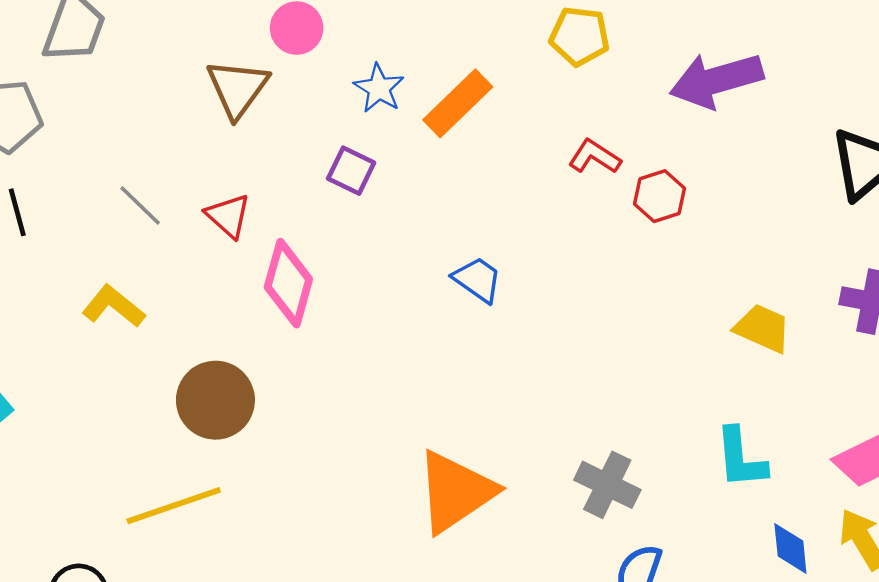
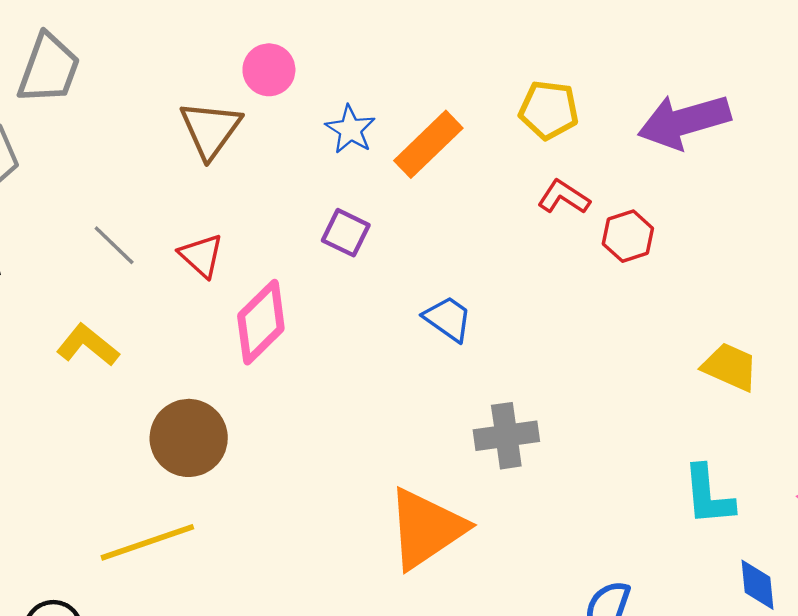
yellow pentagon: (579, 36) -> (549, 110), moved
purple square: (351, 171) -> (346, 233), moved
pink diamond: (288, 283) -> (261, 322), turned 30
gray cross: (607, 485) -> (506, 436), moved, turned -34

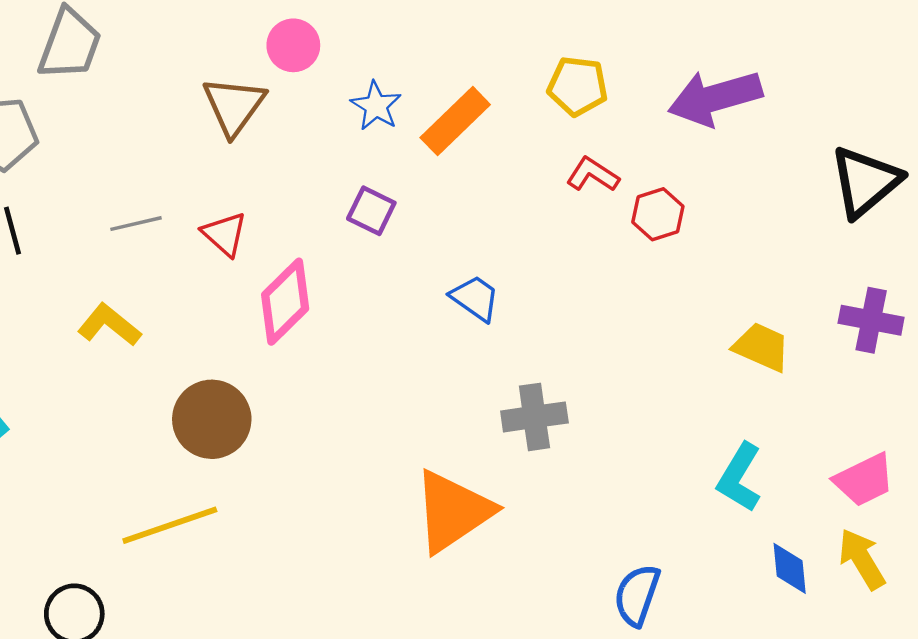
gray line: (114, 245) -> (136, 224), turned -57
cyan L-shape: (708, 495) -> (739, 478), turned 36

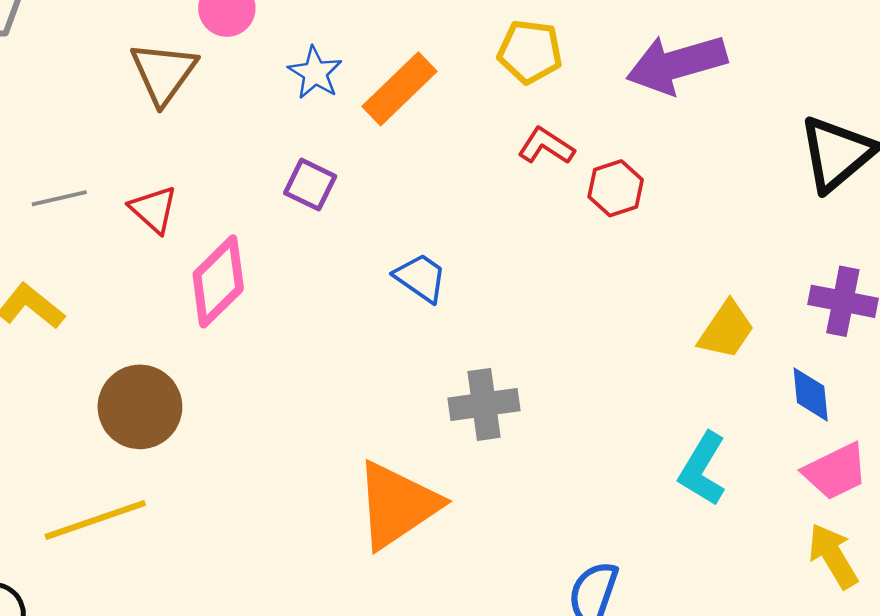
yellow trapezoid: (762, 347) -> (726, 330), turned 100
blue diamond: (790, 568) -> (811, 394), moved

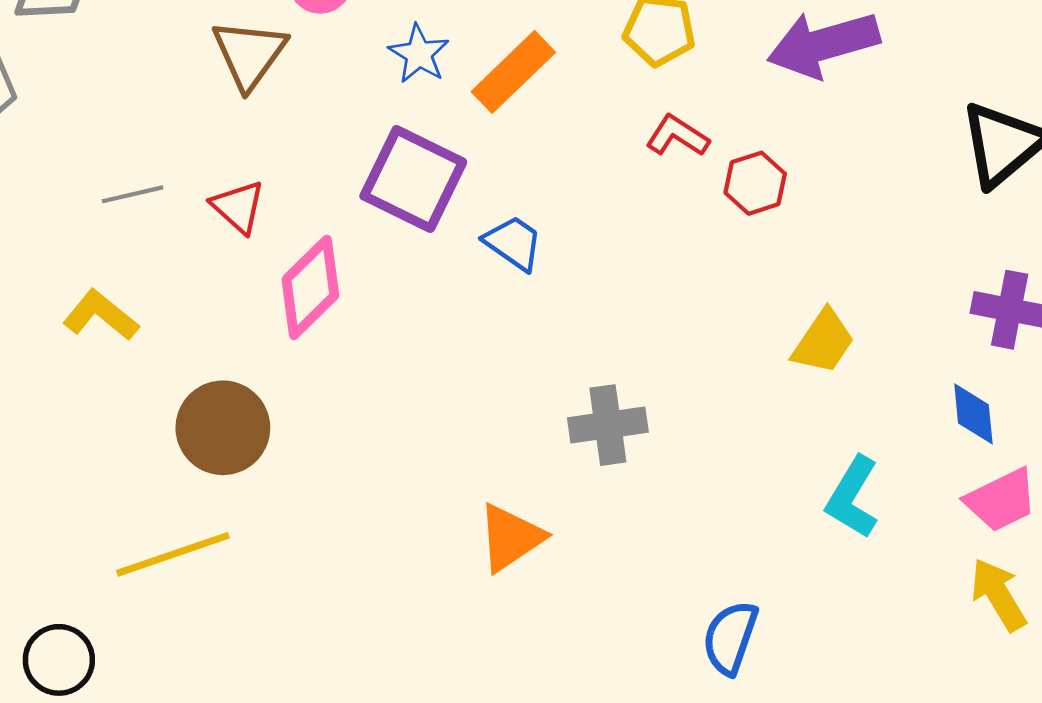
purple square: (310, 185) -> (413, 179), size x1.8
blue trapezoid: (421, 278) -> (513, 243), moved
yellow trapezoid: (726, 330) -> (823, 342), moved
orange triangle: (397, 505) -> (511, 538), size x0.7

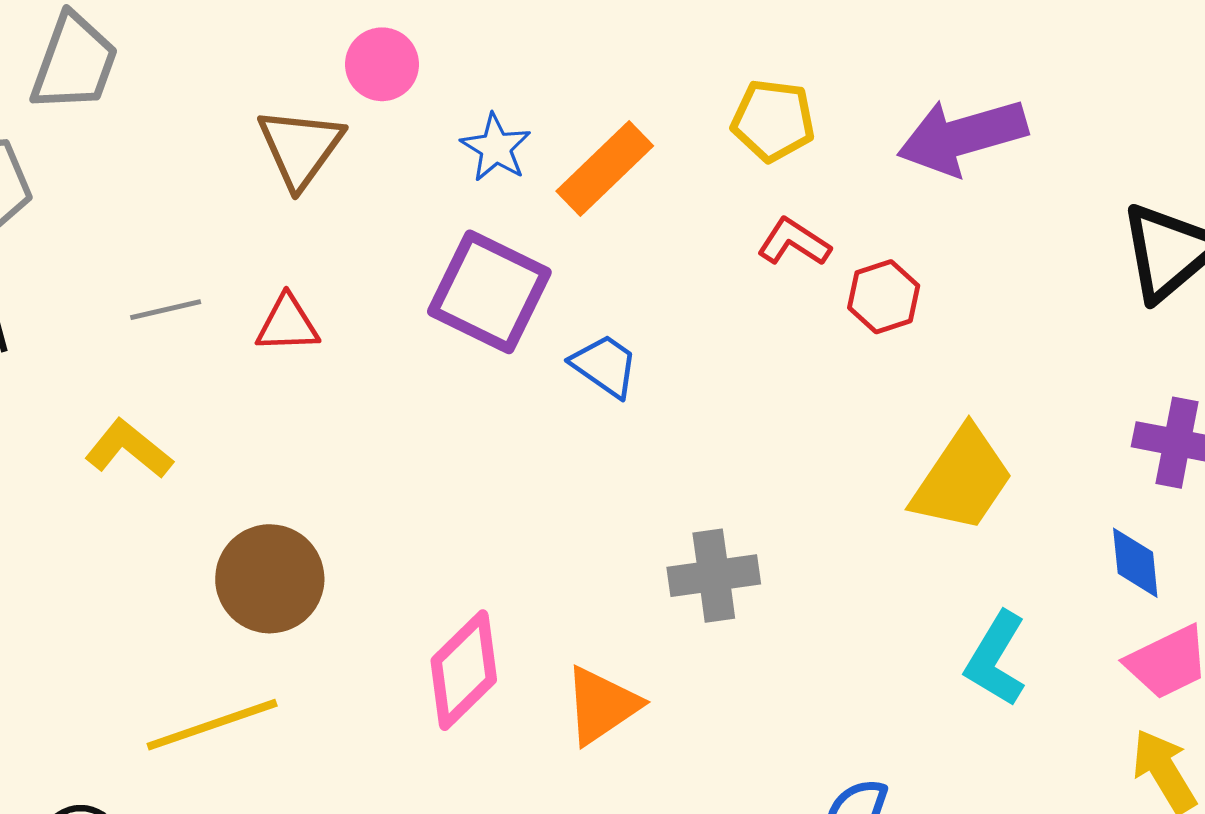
red triangle: (238, 207) -> (287, 324), turned -44
pink diamond: (310, 287) -> (464, 670), moved
yellow trapezoid: (823, 342) -> (962, 479), size x1.4

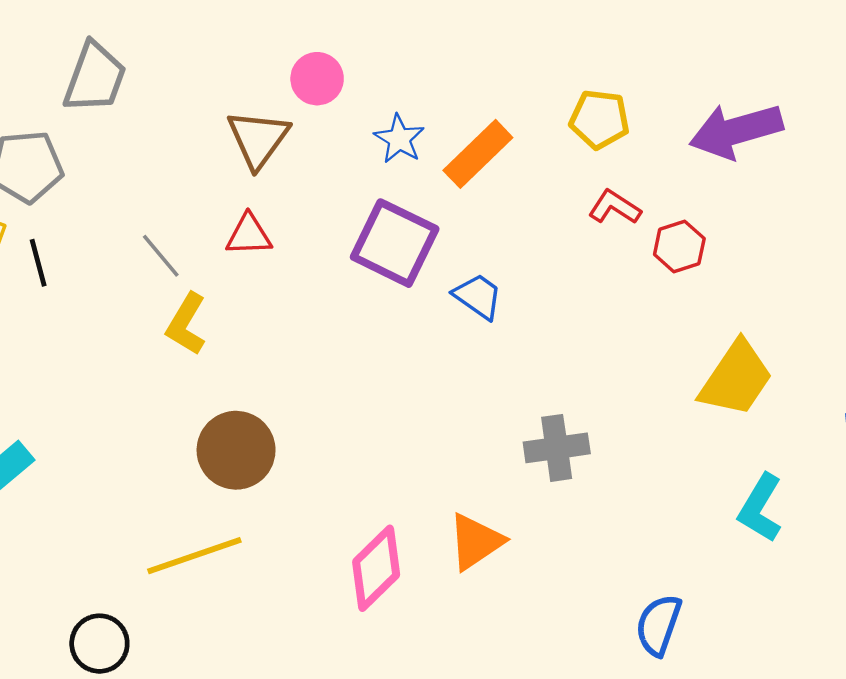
gray line: (166, 310) -> (161, 256), turned 63
red triangle: (287, 324) -> (249, 235), moved
yellow L-shape: (129, 449) -> (186, 324), moved, turned -98
pink diamond: (464, 670) -> (376, 568), moved

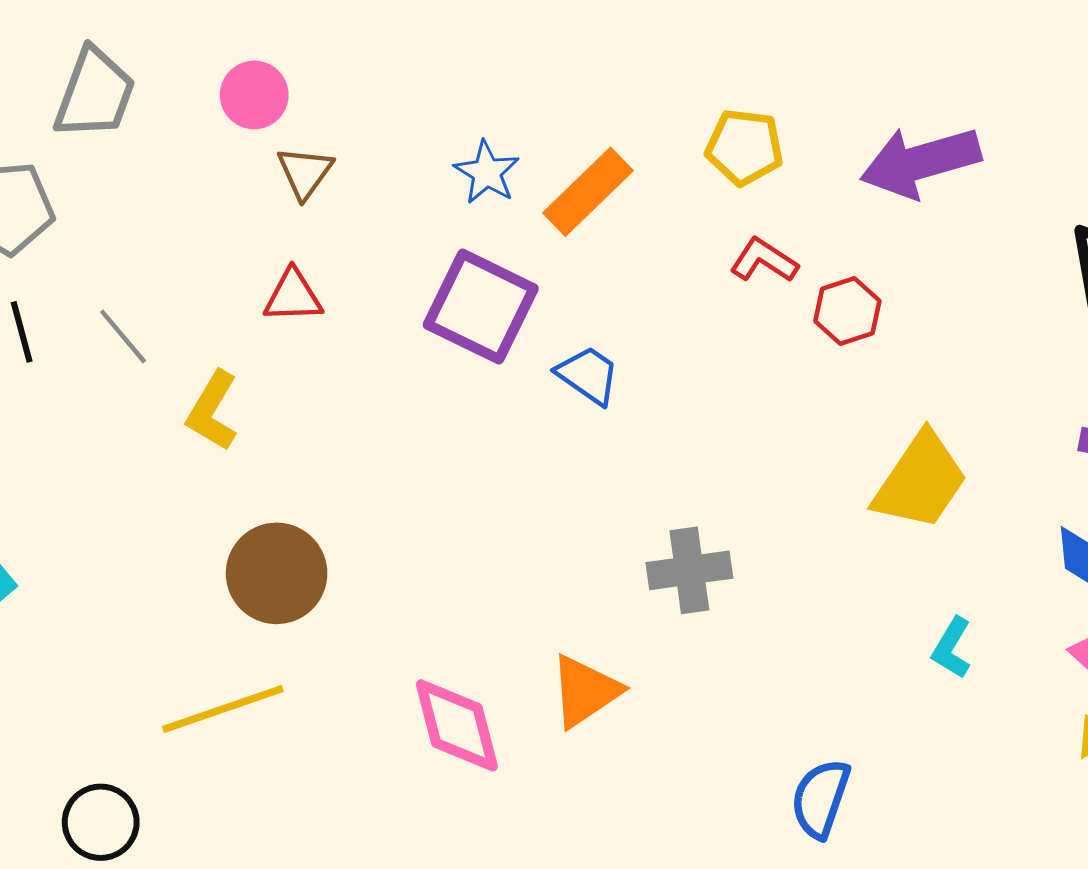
pink circle: (317, 79) -> (254, 95), moved
brown triangle: (258, 139) -> (305, 172), size x0.7
gray line: (161, 256) -> (123, 336), moved
cyan L-shape: (760, 508) -> (952, 648), size x0.7
pink diamond: (376, 568) -> (457, 725), turned -60

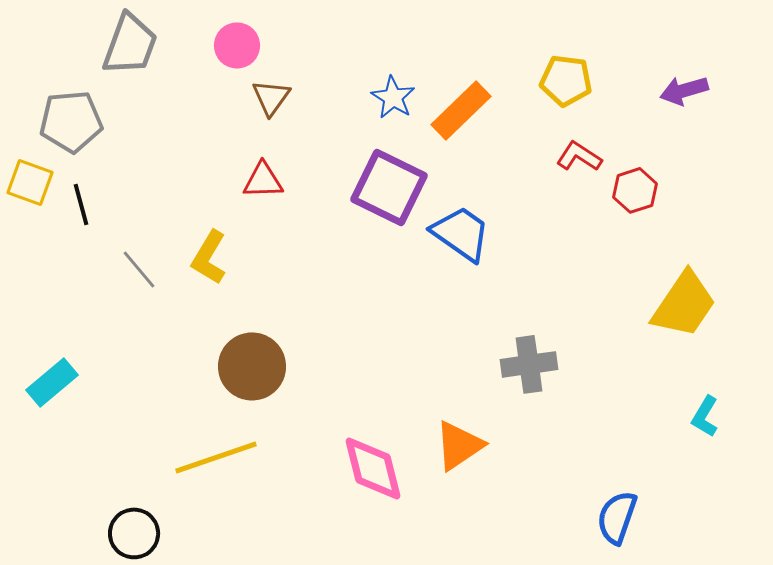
purple arrow: (920, 162) -> (684, 90), size x0.6
gray line: (123, 336) -> (139, 269), moved
blue trapezoid: (588, 375) -> (461, 233), size x1.4

